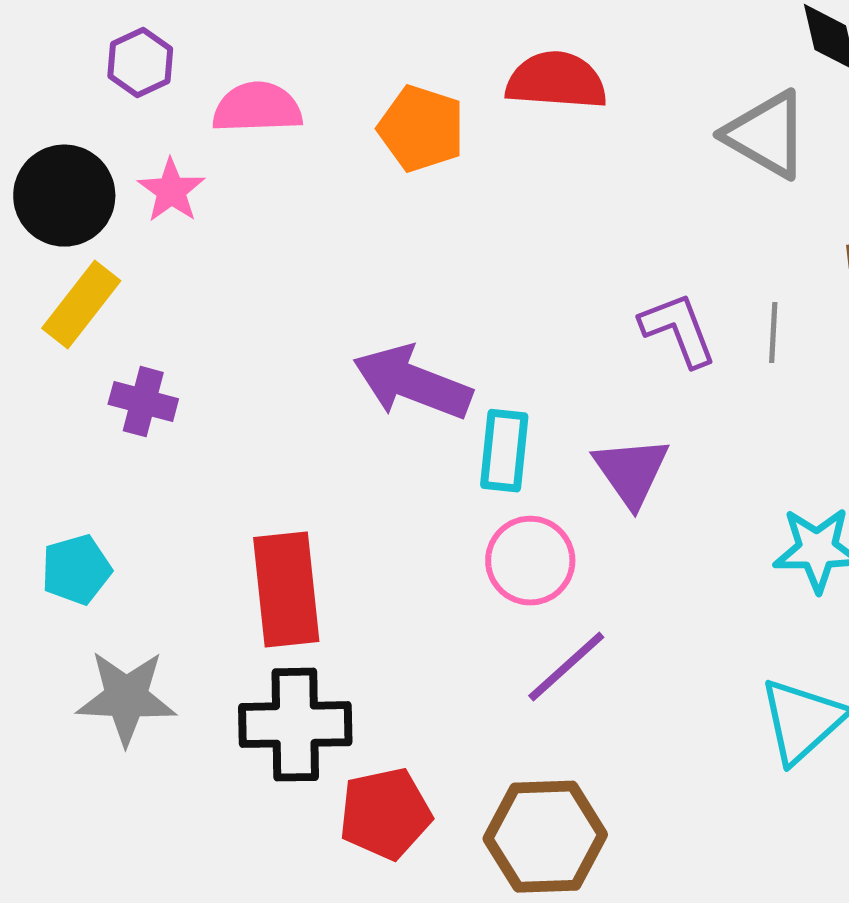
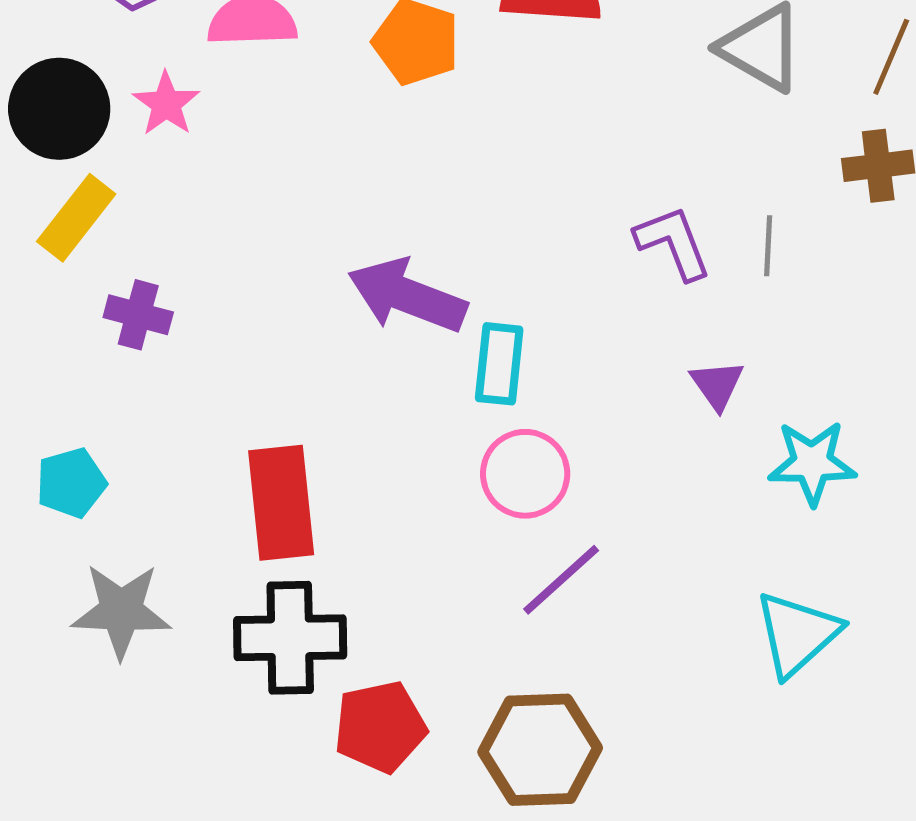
purple triangle: (631, 472) -> (717, 385), moved, size x0.7

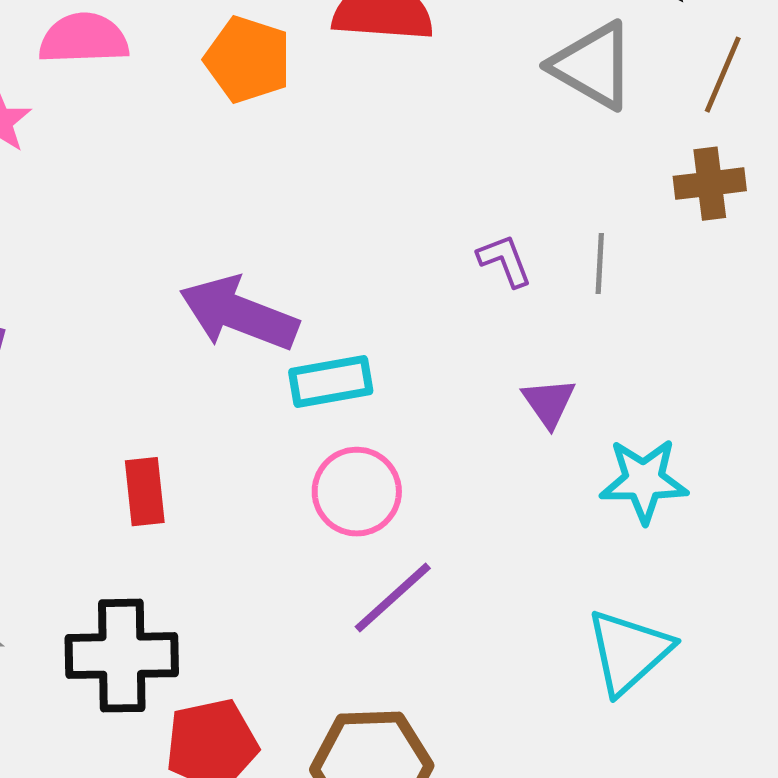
purple L-shape: (673, 243) -> (505, 261), size x0.7
cyan rectangle: (499, 364) -> (331, 382), turned 74
red rectangle: (281, 503) -> (145, 492), moved, size x0.6

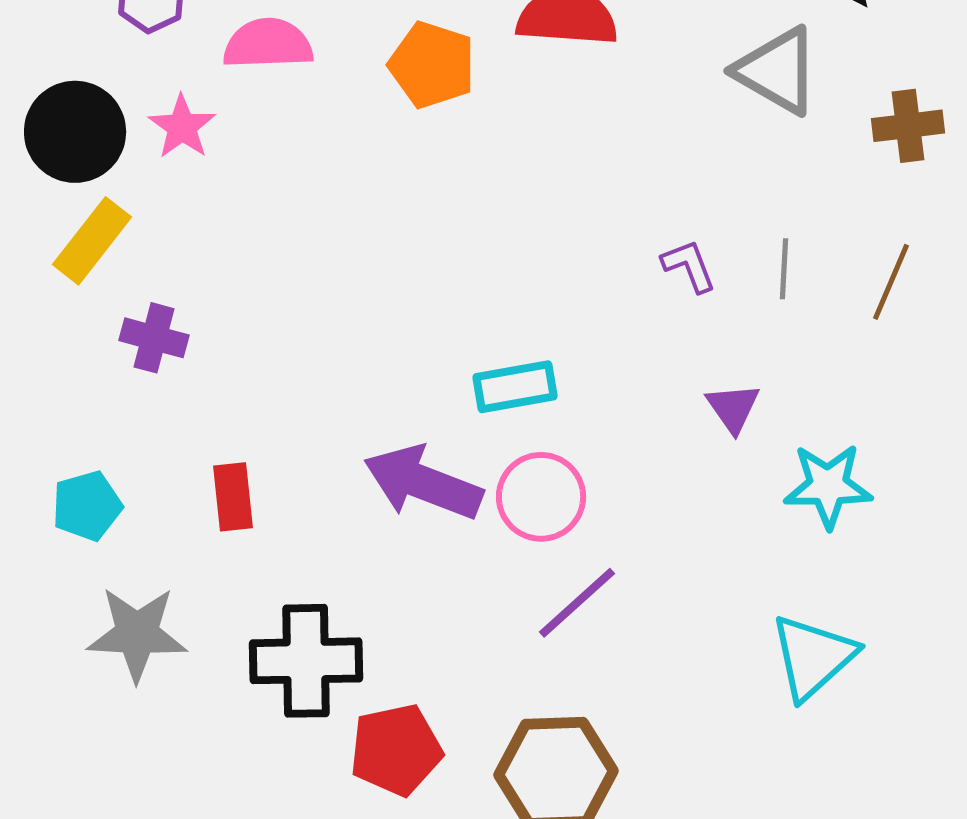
brown line: (723, 75) -> (891, 282), moved
brown cross: (710, 184) -> (908, 126), moved
purple arrow: (239, 314) -> (423, 483), moved
red rectangle: (145, 492) -> (233, 497), moved

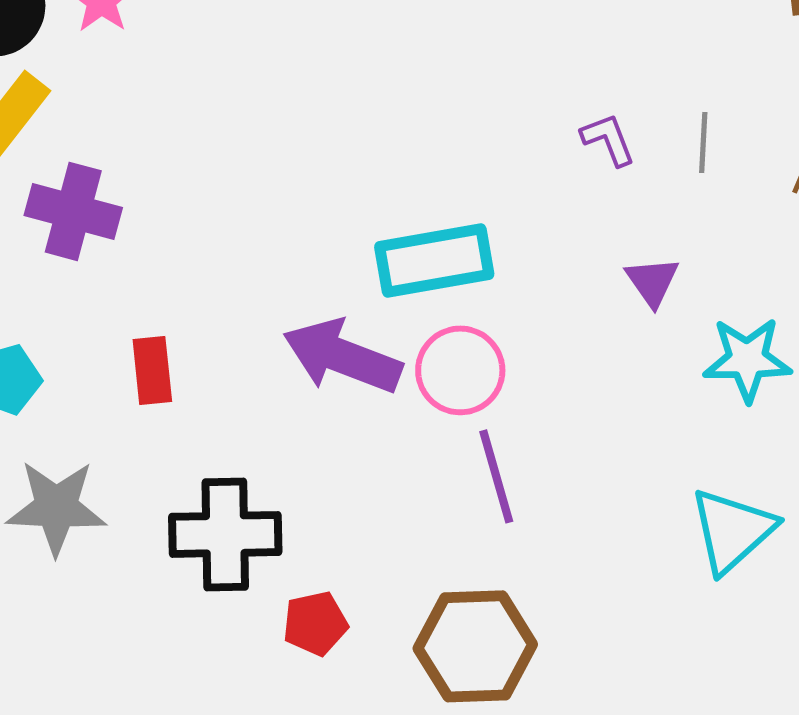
purple cross: (154, 338) -> (73, 211), size x1.4
cyan rectangle: (515, 387) -> (434, 260), size x1.4
purple line: (577, 603) -> (496, 476), turned -64
red pentagon: (396, 750) -> (315, 623), size x0.7

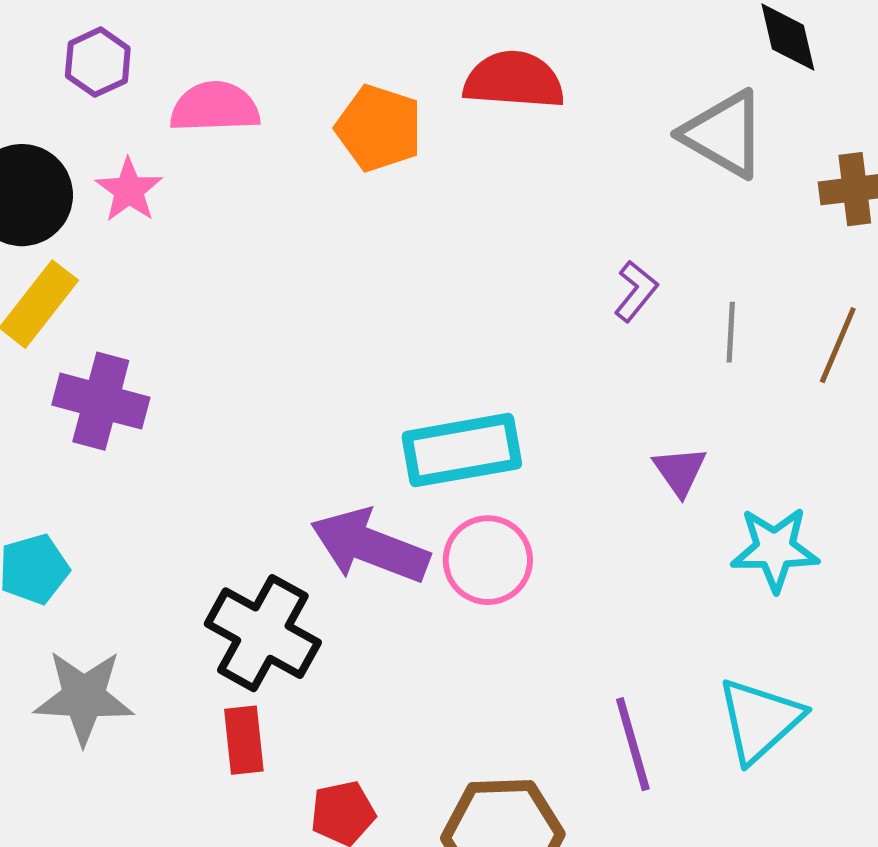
purple L-shape: (608, 139) -> (636, 291), moved, turned 60
red rectangle: (152, 370) -> (244, 740), moved
purple line: (496, 476) -> (633, 744), moved
black cross: (225, 534) -> (263, 633), moved, turned 30

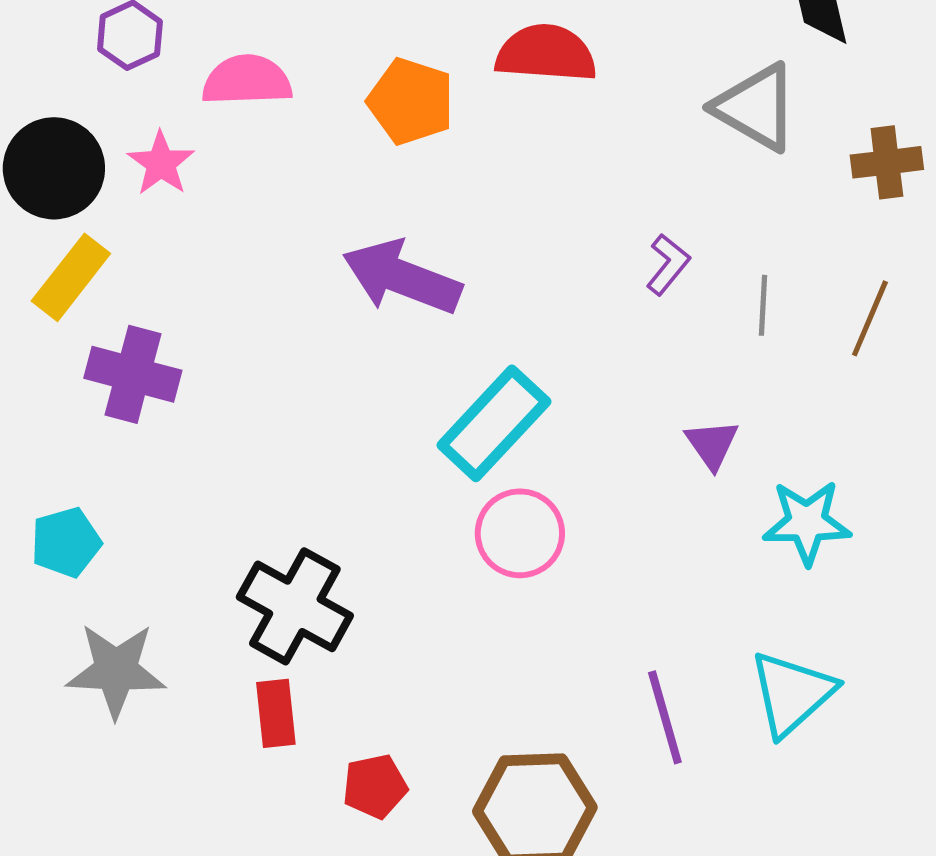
cyan rectangle: (462, 450) -> (494, 423), turned -37
purple arrow: (370, 546) -> (402, 277), moved

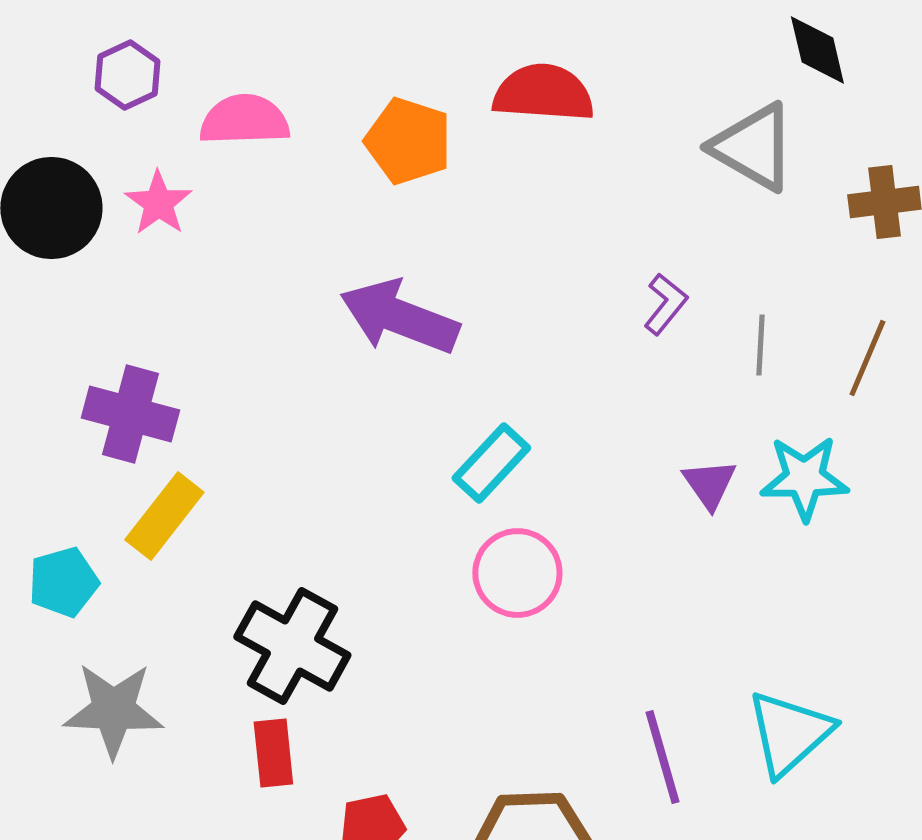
yellow rectangle: (71, 277) -> (164, 516), moved
cyan rectangle: (494, 423) -> (491, 463), size x0.7
cyan star: (807, 522) -> (804, 478), moved

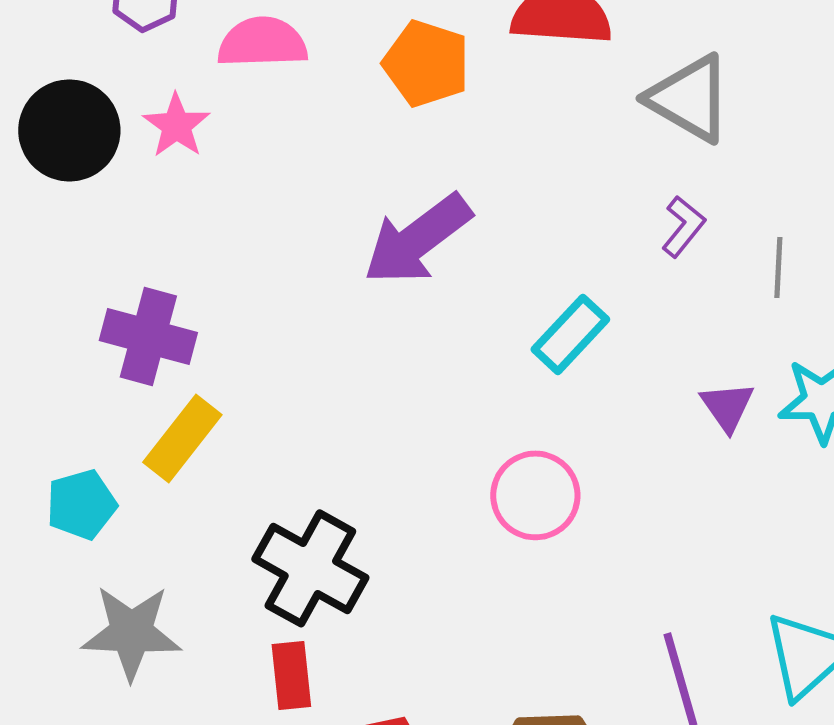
gray triangle: (753, 147) -> (689, 98), moved
purple arrow: (399, 317) -> (417, 239), turned -58
cyan rectangle: (491, 463) -> (570, 334), moved

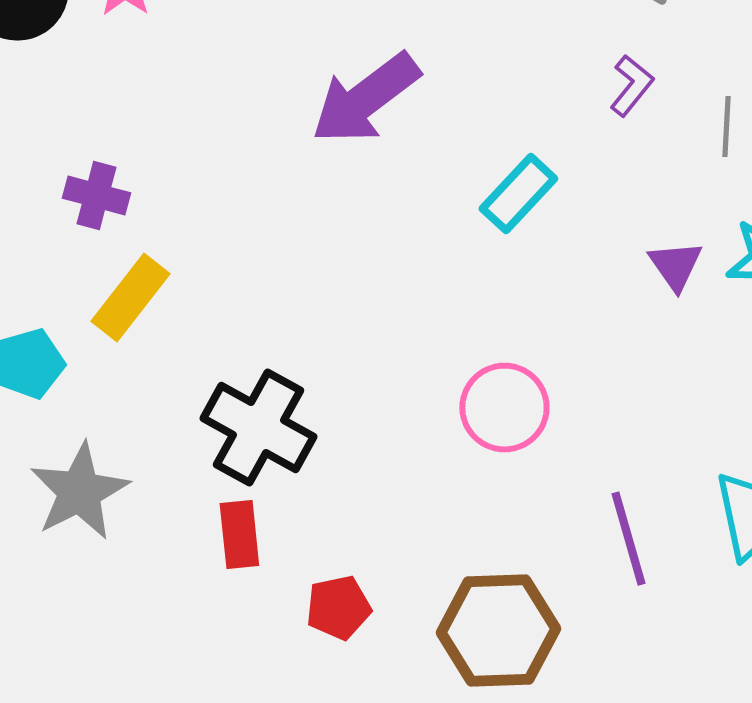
purple cross: (148, 336) -> (96, 196), size x0.7
pink circle: (535, 495) -> (504, 408), moved
gray star: (131, 632) -> (79, 492), turned -30

